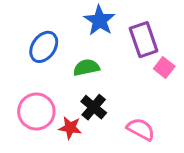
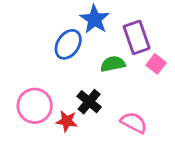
blue ellipse: (44, 47) -> (68, 44), moved
green semicircle: (86, 67) -> (113, 64), moved

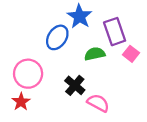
pink circle: (35, 106) -> (28, 74), moved
red star: (67, 121) -> (21, 102), moved, turned 30
pink semicircle: (134, 123) -> (98, 103), moved

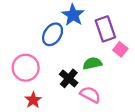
green semicircle: (95, 54) -> (92, 63), moved
red star: (21, 102) -> (33, 100), moved

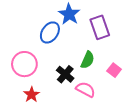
pink square: (120, 49) -> (114, 70), moved
green semicircle: (92, 63) -> (88, 60), turned 126

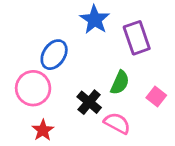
blue ellipse: (50, 32) -> (54, 55), moved

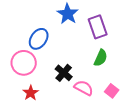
green semicircle: (120, 83) -> (101, 58), moved
pink square: (156, 97) -> (112, 91), moved

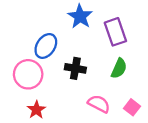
black cross: (64, 73) -> (75, 68), moved, turned -30

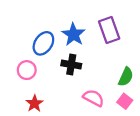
blue star: (80, 16) -> (73, 34), moved
green semicircle: (119, 68) -> (126, 77), moved
pink circle: (28, 74) -> (27, 70), size x0.7

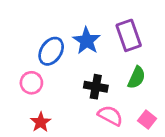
black cross: (71, 65) -> (96, 87), moved
green semicircle: (126, 77) -> (137, 78), moved

